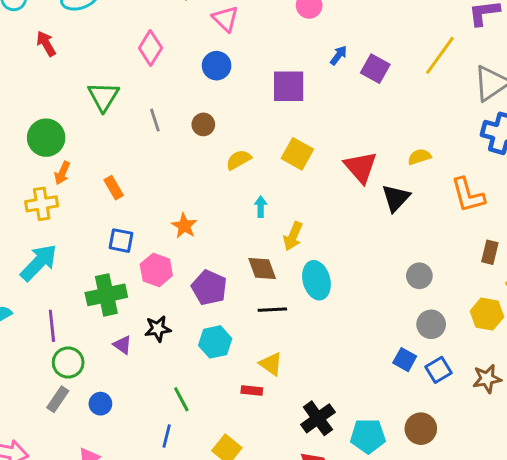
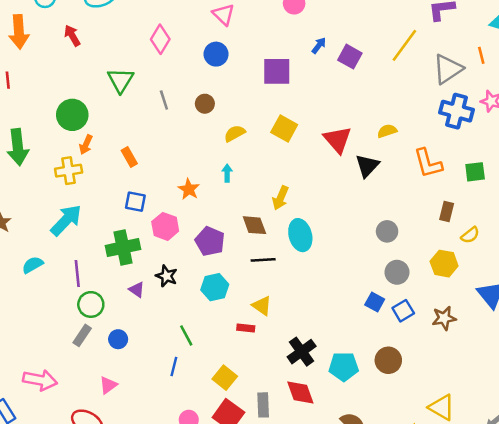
cyan arrow: (261, 207) -> (227, 173), moved
black star: (158, 329) -> (166, 276), turned 30

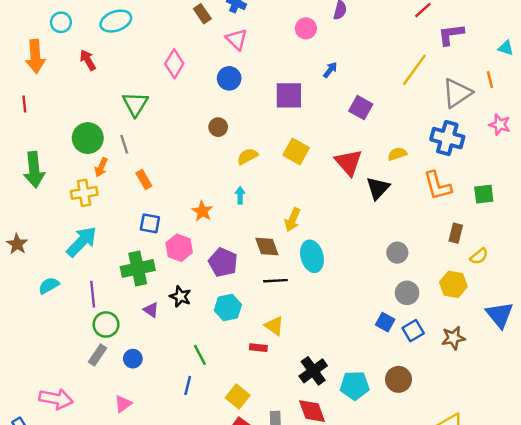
purple square: (350, 57) -> (361, 108), moved
gray line: (164, 100) -> (124, 144), moved
blue cross: (456, 111) -> (447, 138), moved

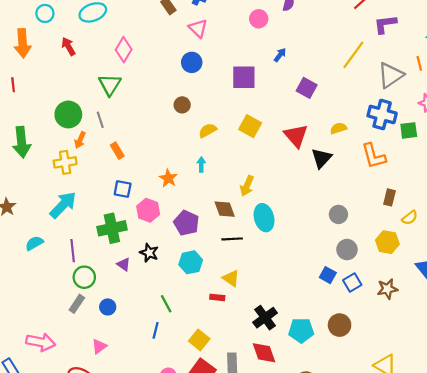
pink diamond: (174, 64) -> (124, 50), moved
green square: (484, 194) -> (409, 130), moved

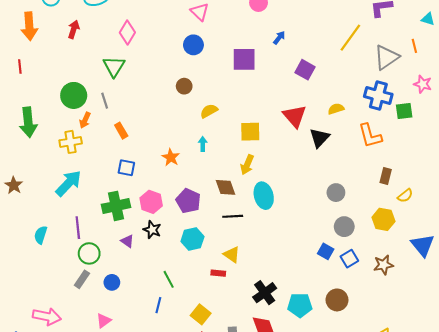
red arrow: (68, 46) -> (74, 29), turned 48
yellow square: (250, 126) -> (250, 132), moved, turned -30
pink hexagon: (148, 210) -> (151, 202), moved
cyan semicircle: (34, 243) -> (41, 235), moved, turned -42

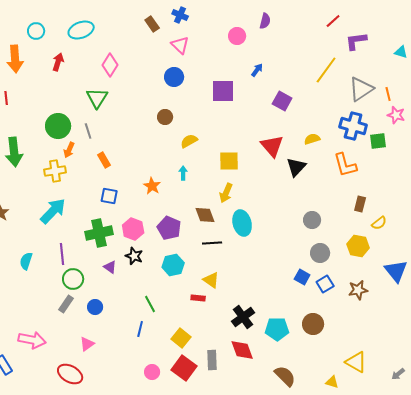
orange line: (414, 46) -> (388, 94), moved

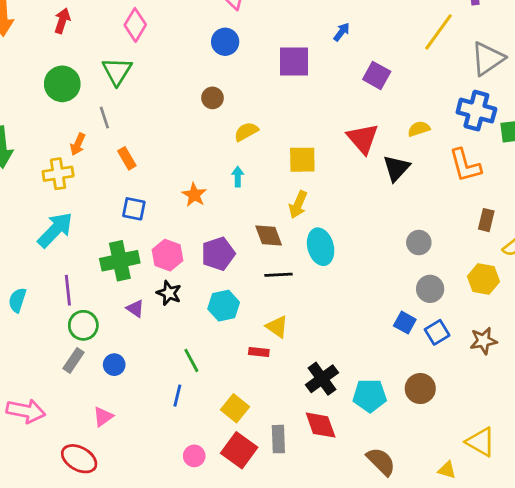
green circle: (58, 126) -> (62, 84), moved
purple pentagon: (169, 228) -> (218, 254), turned 30

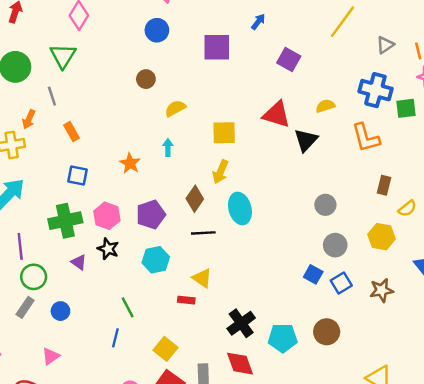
gray triangle: (488, 59) -> (385, 45), size x0.6
red triangle: (363, 139) -> (277, 114), turned -32
brown diamond: (269, 235) -> (195, 199), turned 55

